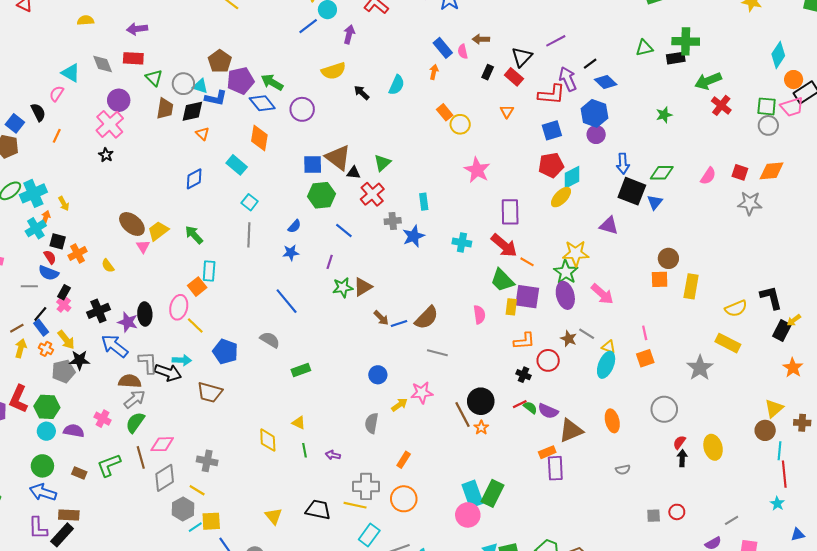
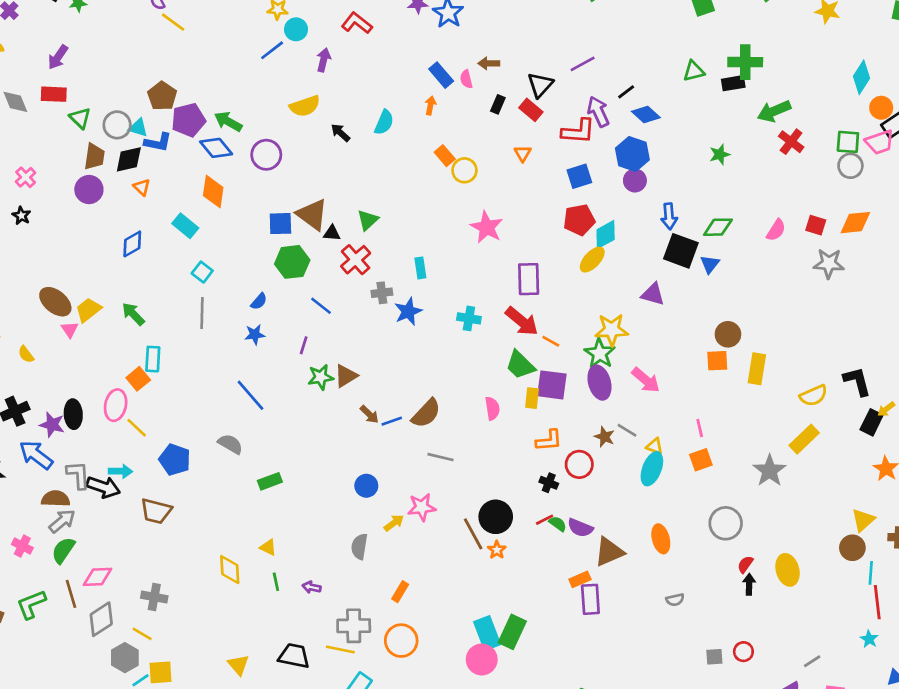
purple arrow: (137, 29) -> (58, 57), turned -48
purple circle: (119, 100) -> (89, 190), moved
pink cross: (110, 124) -> (26, 177), size x0.6
yellow rectangle: (728, 343) -> (804, 439), turned -70

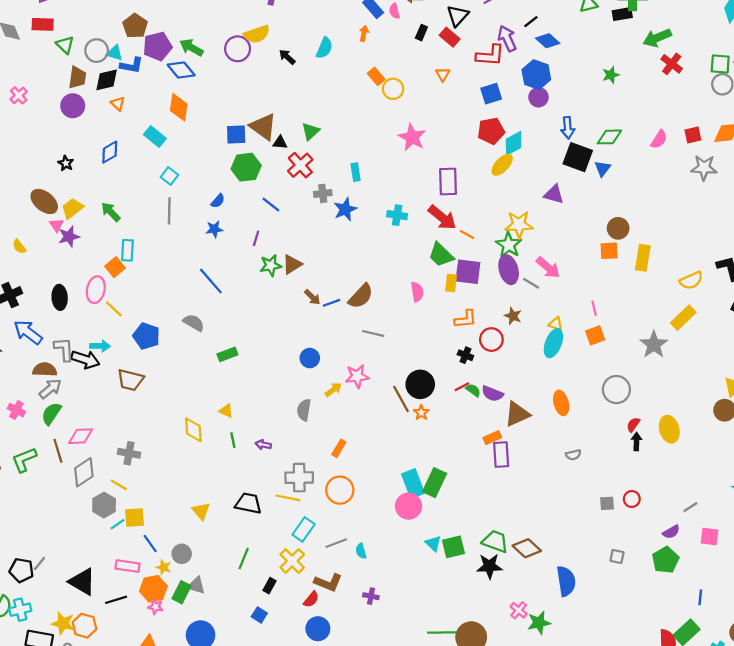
purple circle: (266, 155) -> (238, 49), moved
black star: (21, 216) -> (66, 163), moved
red square: (816, 225) -> (693, 135), turned -30
purple star: (52, 425) -> (69, 237), moved, turned -30
gray line: (627, 430) -> (531, 283), moved

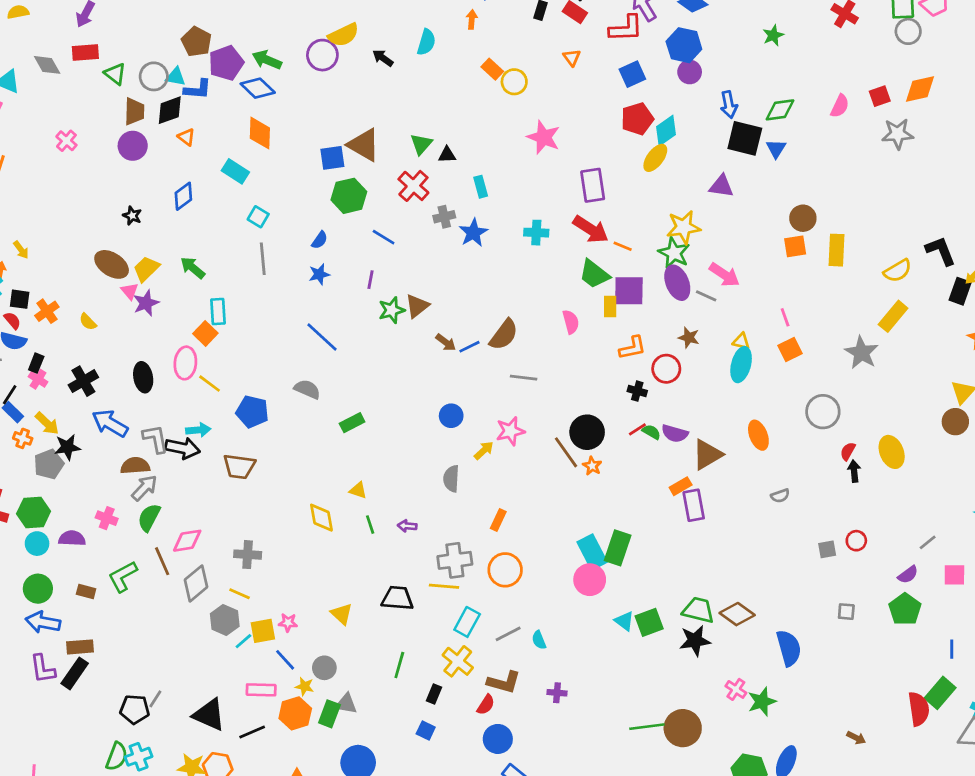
black triangle: (280, 143) -> (447, 155), moved
pink star: (156, 607) -> (288, 623), moved

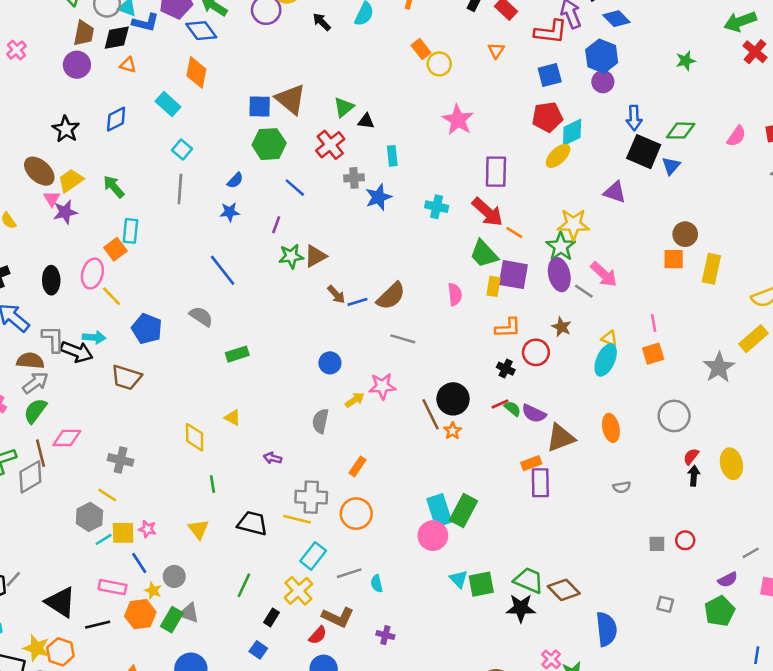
orange triangle: (186, 137) -> (128, 65), turned -30
black star: (132, 216) -> (66, 129), size x1.5
green line: (370, 525) -> (212, 484), moved
gray diamond: (196, 583) -> (30, 477), moved

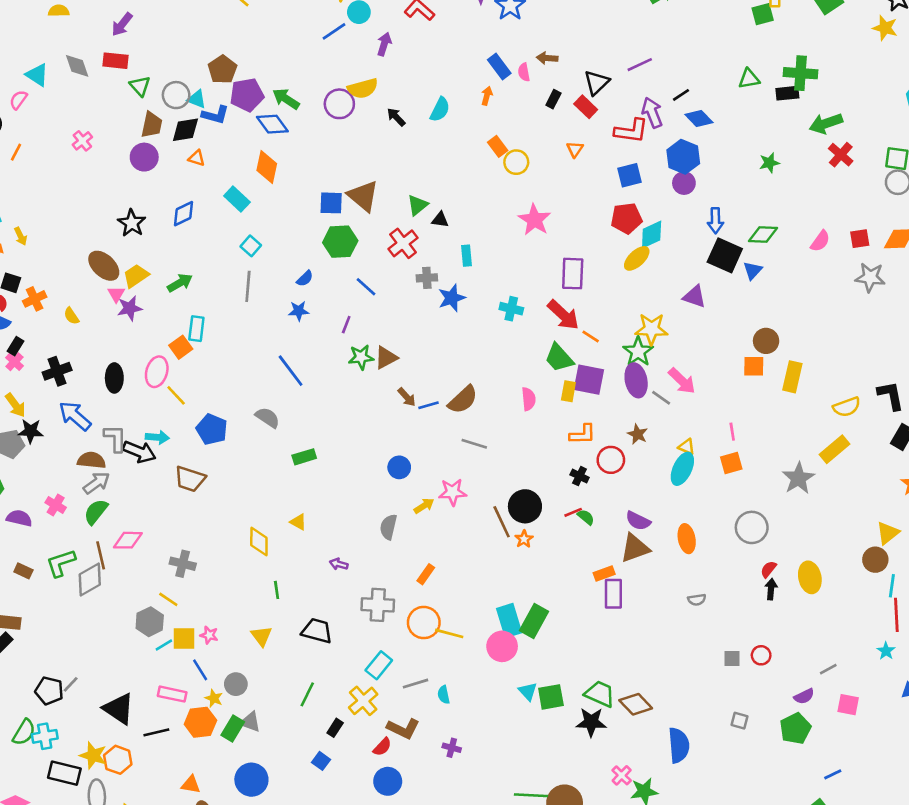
green arrow: (114, 187) -> (180, 283), turned 100
purple semicircle: (534, 413) -> (638, 521), moved
yellow line: (297, 519) -> (449, 633), moved
blue line: (757, 655) -> (833, 774), turned 54

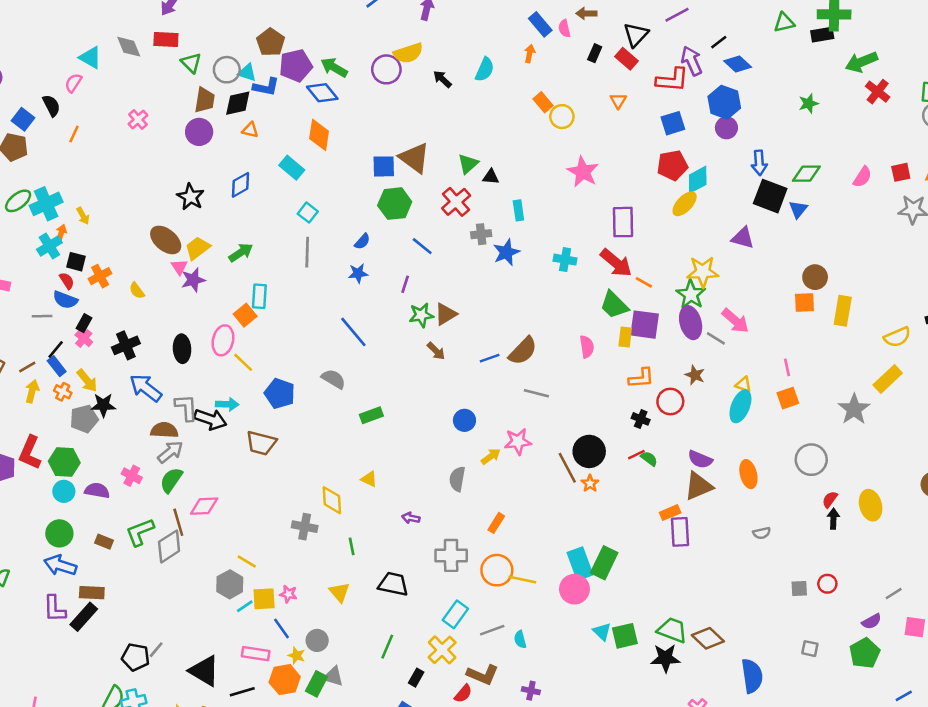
brown arrow: (407, 397) -> (436, 351), moved
gray cross: (183, 564) -> (305, 527), moved

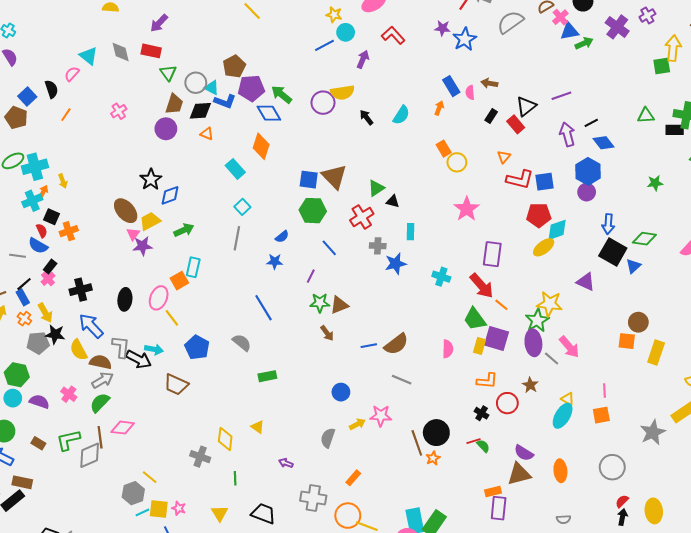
red L-shape: (672, 80) -> (520, 179), moved
blue diamond: (240, 185) -> (170, 195), moved
yellow semicircle: (137, 291) -> (79, 350), moved, size x1.5

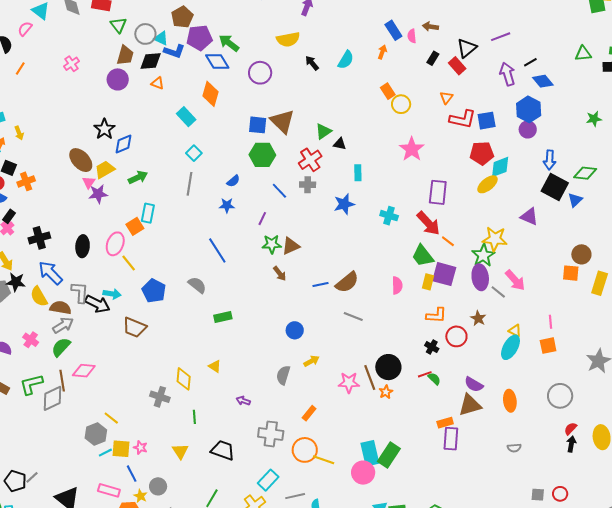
purple circle: (323, 103) -> (260, 73), moved
gray cross: (378, 246) -> (308, 185), moved
pink star: (381, 416) -> (349, 383), moved

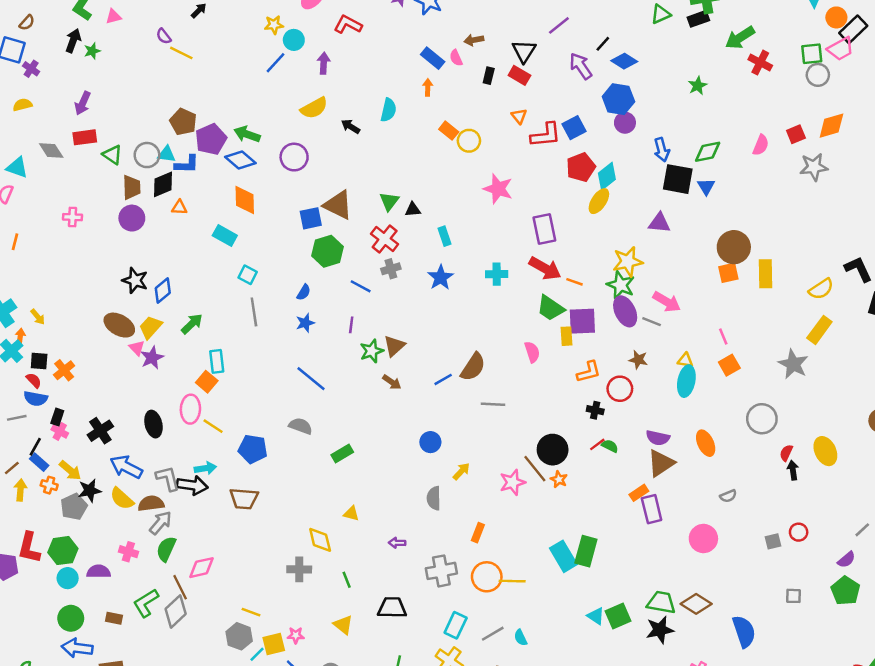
pink cross: (71, 64) -> (72, 217), turned -35
brown circle: (581, 254) -> (734, 247), size x1.4
pink circle: (363, 473) -> (703, 538), moved

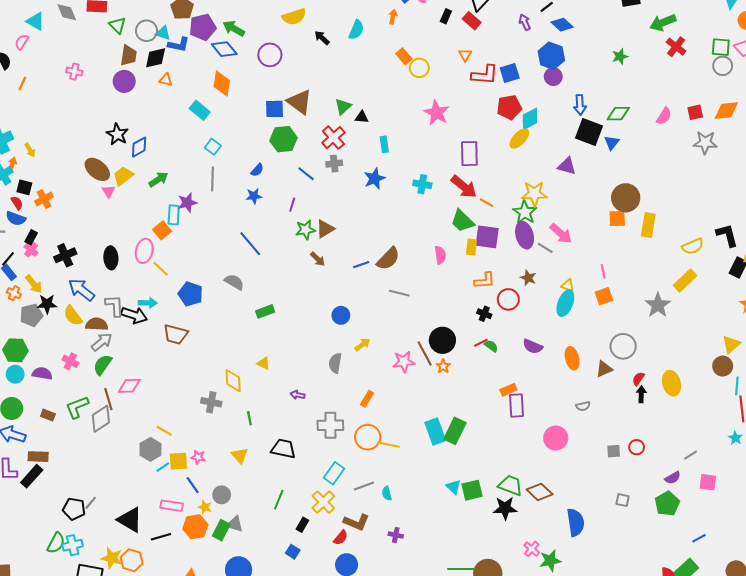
purple arrow: (581, 66) -> (525, 22), size x0.7
purple star: (152, 358) -> (187, 203), moved
brown triangle: (661, 463) -> (604, 369), moved, size x0.7

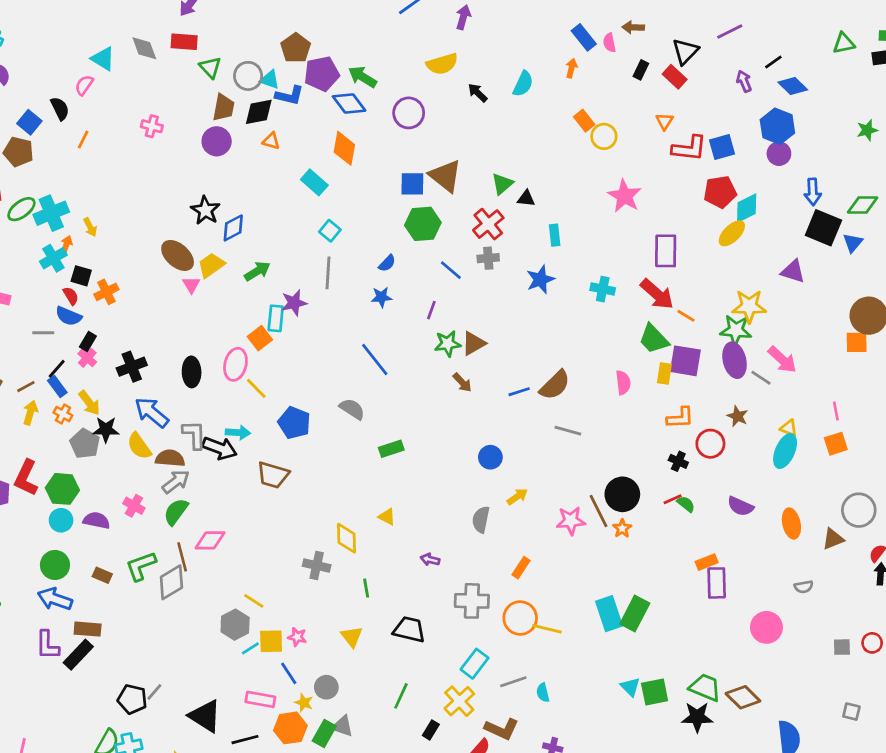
green star: (525, 212) -> (736, 330), turned -30
gray pentagon: (31, 315) -> (85, 444), turned -30

